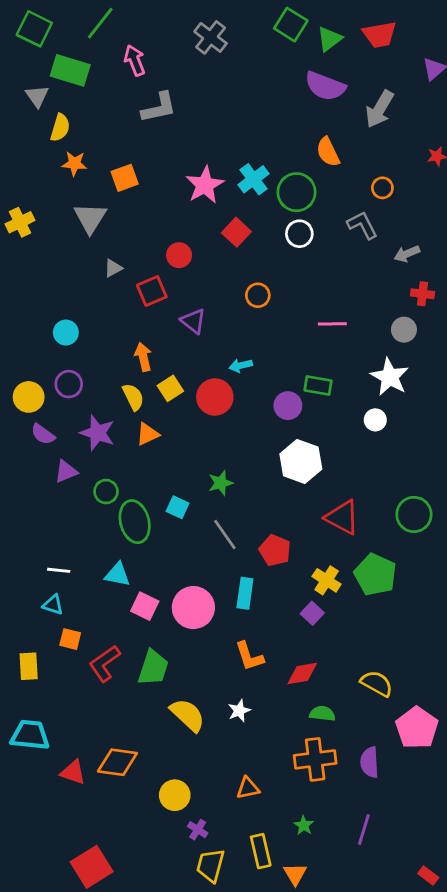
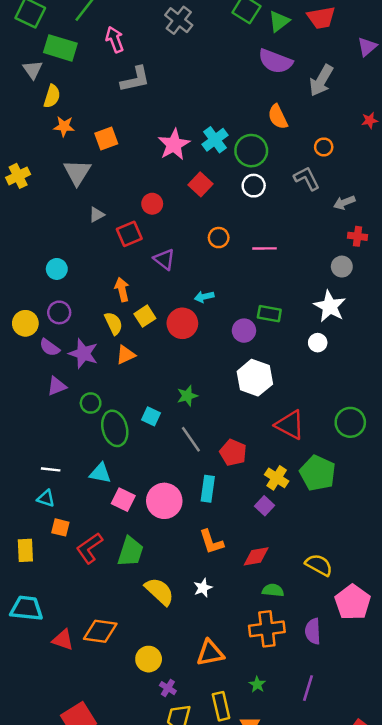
pink line: (332, 324) -> (265, 248), moved
purple semicircle: (43, 434) -> (50, 347), moved
orange triangle: (248, 788) -> (210, 653), size x1.4

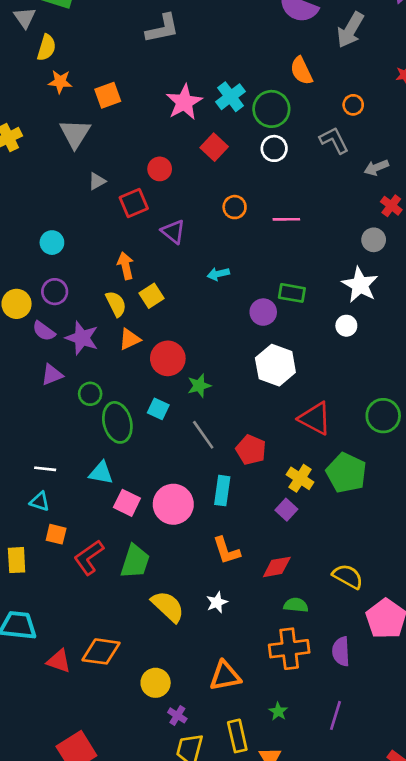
gray L-shape: (135, 79) -> (162, 29), moved
red cross: (358, 236) -> (391, 206), turned 30
red circle: (182, 323) -> (168, 358), moved

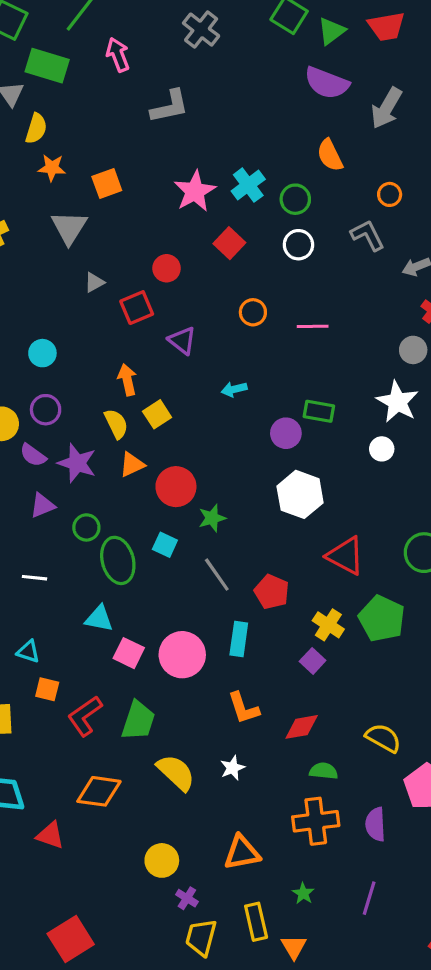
green circle: (271, 109) -> (295, 199), size x0.7
white line: (45, 469) -> (35, 578), moved
orange diamond: (101, 651) -> (99, 791), moved

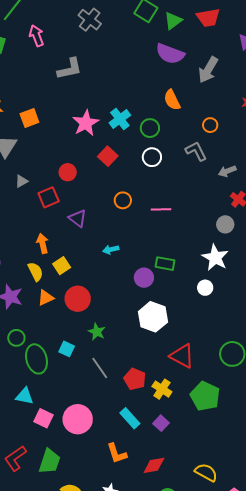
red circle: (176, 487) -> (78, 299), moved
green star: (212, 518) -> (97, 332), turned -30
yellow cross: (328, 625) -> (162, 389), moved
cyan rectangle: (239, 639) -> (130, 418), moved, turned -50

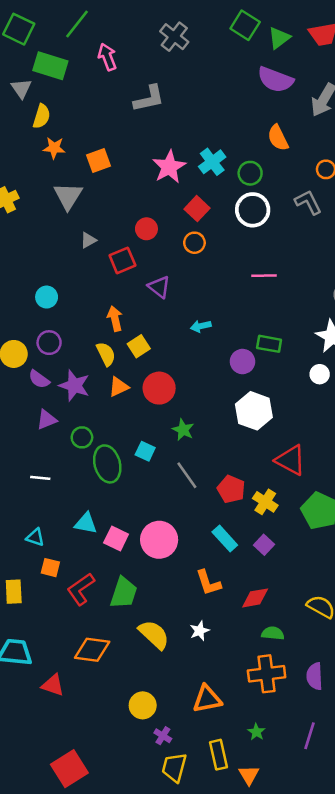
white circle: (152, 157) -> (253, 210), size x1.4
orange circle: (123, 200) -> (194, 243), moved
cyan triangle: (24, 396) -> (86, 523), moved

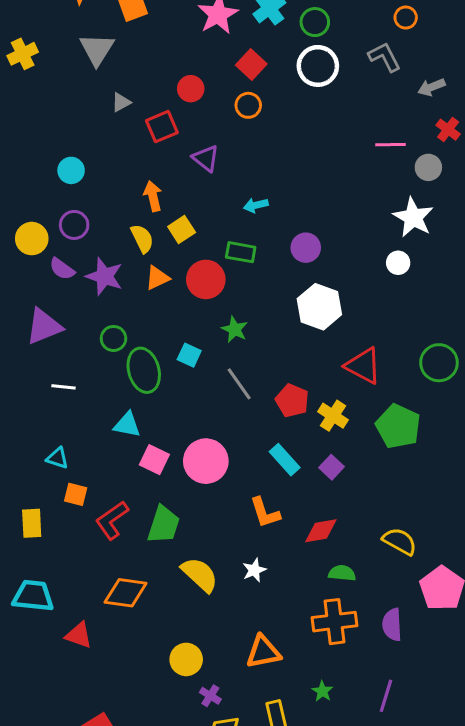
pink line: (264, 276) -> (391, 145), moved
green rectangle: (269, 344) -> (241, 252), moved
purple triangle: (47, 420) -> (44, 326), moved, size x1.5
cyan triangle: (86, 523) -> (127, 425), moved

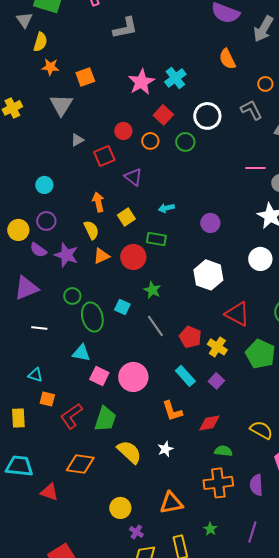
green circle: (315, 22) -> (185, 142), moved
orange circle: (248, 105) -> (150, 141), moved
yellow square: (182, 229) -> (126, 217), moved
purple circle: (306, 248) -> (210, 223), moved
white circle: (398, 263) -> (260, 259), moved, size x1.5

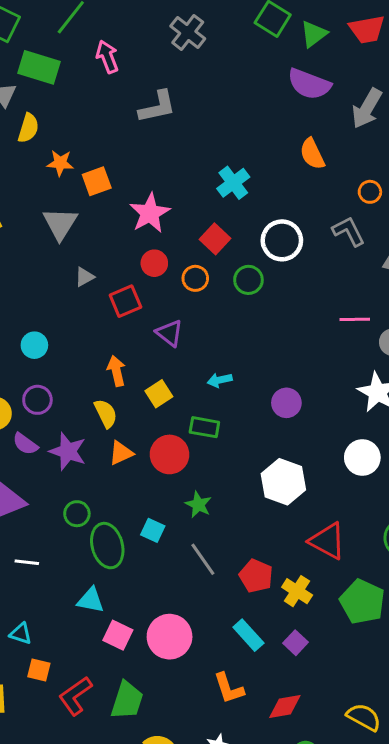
orange star: (50, 67) -> (60, 163), moved
pink star: (141, 82) -> (150, 213), moved

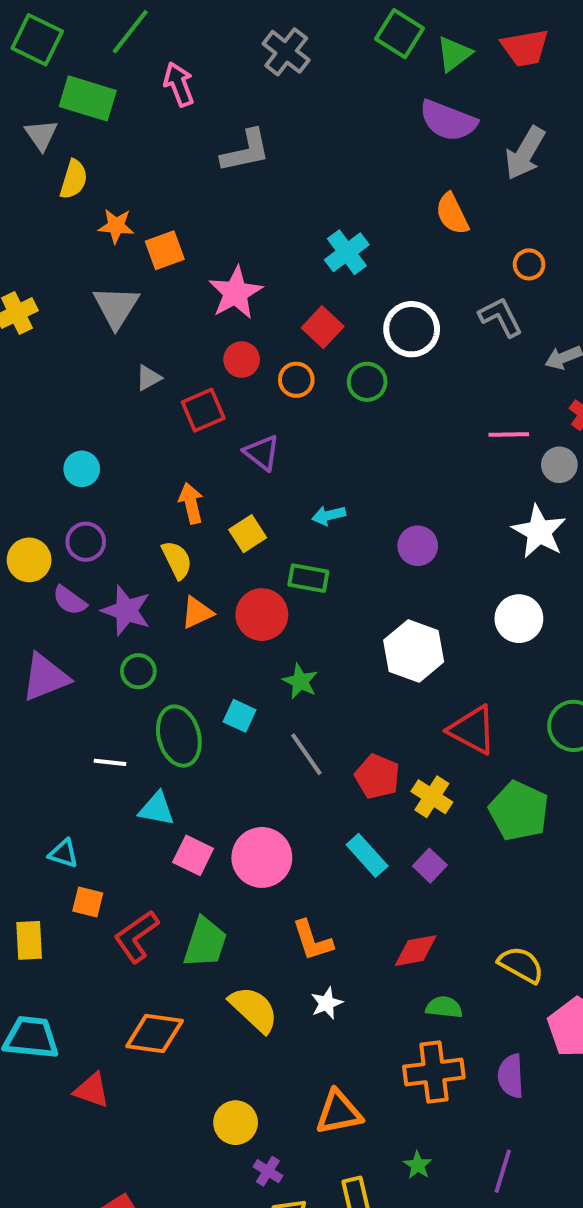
green circle: (77, 514) -> (138, 671), moved
white line: (27, 562) -> (110, 762), moved
orange L-shape: (229, 688) -> (312, 940), moved

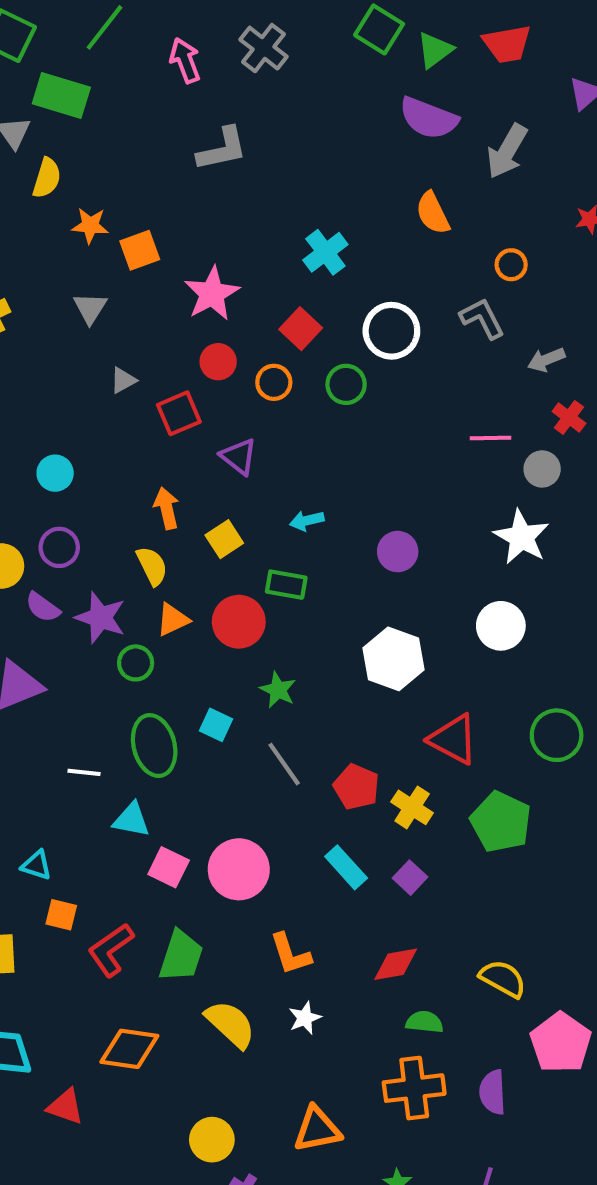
pink arrow: (179, 84) -> (185, 60), moved
gray triangle: (116, 307) -> (90, 308), size x0.7
green circle: (138, 671) -> (136, 663), moved

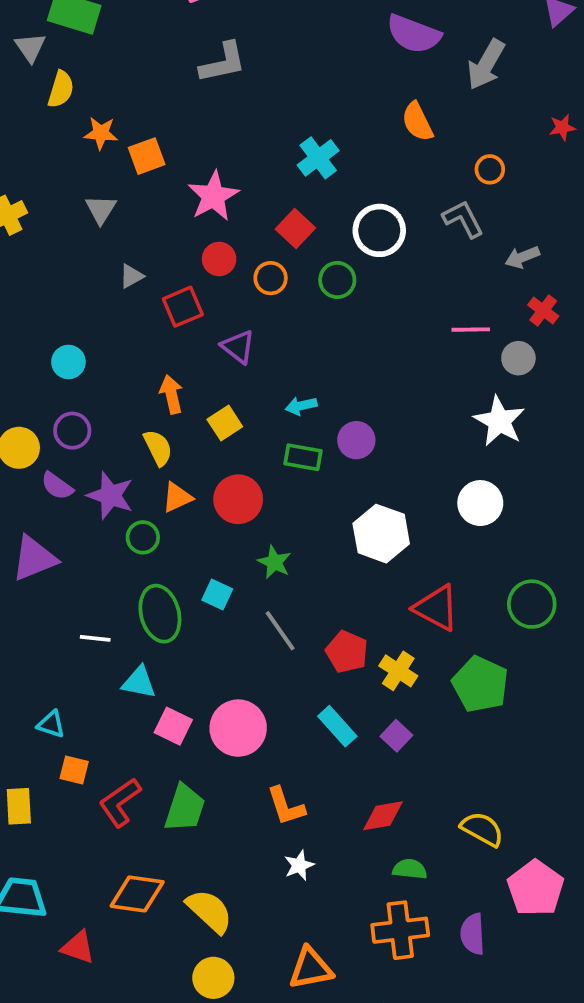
purple circle: (398, 552) -> (356, 440), moved
green rectangle: (286, 585) -> (303, 457), moved
yellow semicircle: (230, 1024) -> (210, 911), moved

